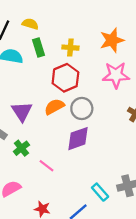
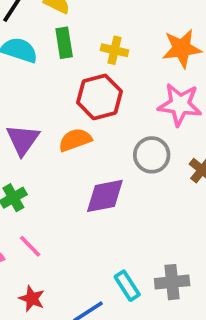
gray circle: (82, 108) -> (152, 155), moved
pink line: (47, 166) -> (30, 246), moved

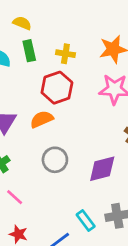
gray circle: (152, 155) -> (55, 160), moved
purple diamond: (105, 196) -> (102, 169), moved

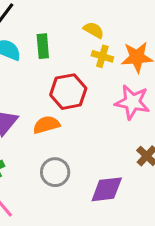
yellow semicircle: (22, 23) -> (94, 30), moved
yellow cross: (65, 54) -> (102, 56), moved

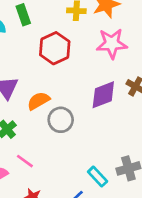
orange semicircle: (46, 125) -> (38, 101), moved
purple diamond: (107, 189) -> (103, 95), moved

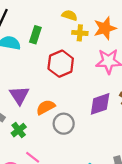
green rectangle: (23, 15) -> (35, 35), turned 35

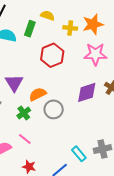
yellow semicircle: (70, 15) -> (48, 16), moved
green cross: (19, 130) -> (24, 113), moved

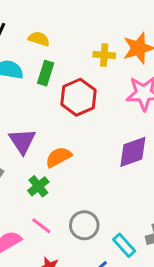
yellow semicircle: (48, 16) -> (39, 39), moved
green rectangle: (30, 29) -> (46, 73), moved
gray circle: (54, 109) -> (84, 225), moved

